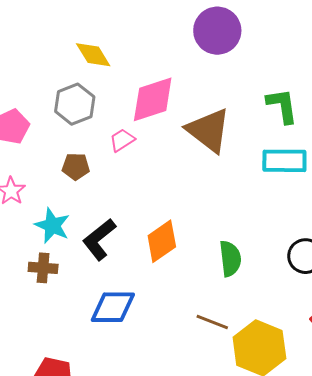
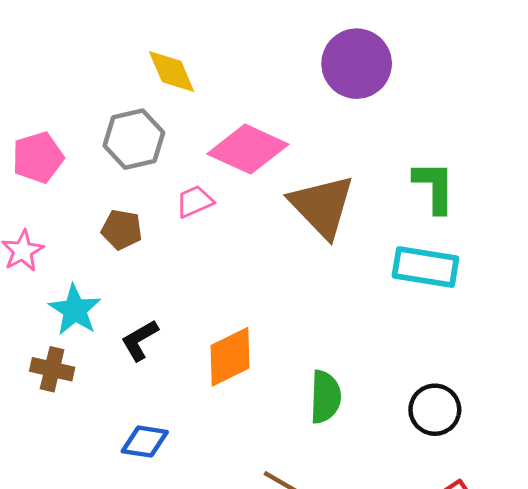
pink diamond: (153, 99) -> (248, 149), turned 34
black L-shape: (99, 239) -> (140, 340), size x0.7
blue diamond: (113, 307) -> (145, 442), size x0.7

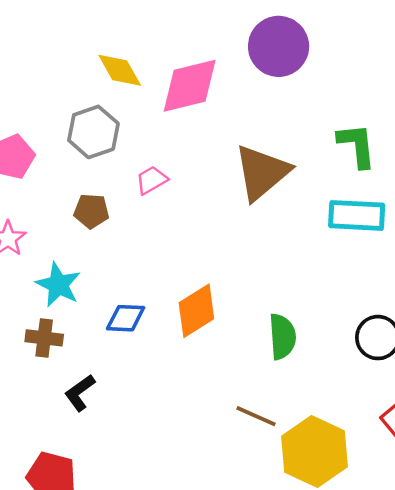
pink diamond: (248, 149) -> (190, 86), moved, turned -32
brown triangle: (322, 206) -> (262, 172), turned 40
black L-shape: (140, 340) -> (80, 393), moved
blue diamond: (145, 442) -> (126, 318), moved

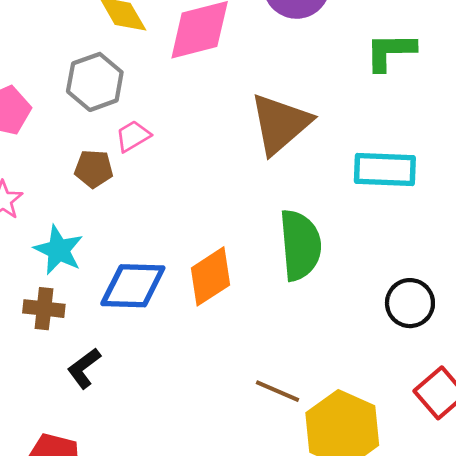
green L-shape: (357, 145) -> (390, 52), moved, turned -84
pink trapezoid: (152, 180) -> (133, 136), moved
blue diamond: (126, 318) -> (133, 286), size x1.5
green semicircle: (282, 337) -> (300, 245), moved, size x1.4

